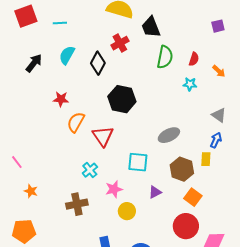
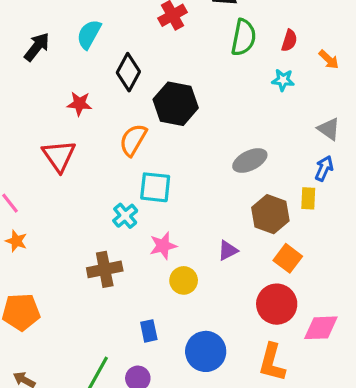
black diamond: (98, 63) -> (128, 72), moved
orange semicircle: (76, 122) -> (133, 140), moved
red triangle: (103, 136) -> (59, 156), moved
cyan square: (138, 162) -> (155, 187), moved
orange star: (31, 191) -> (16, 241), moved

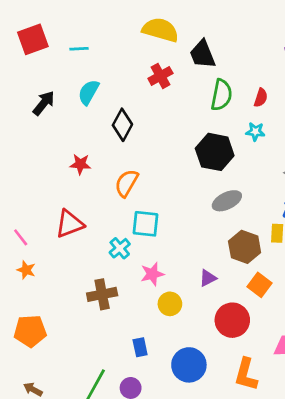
red star: (79, 104) -> (80, 164), moved
black hexagon: (176, 104) -> (215, 152), moved
red triangle: (59, 156) -> (70, 224), moved, turned 44
red circle: (277, 304) -> (232, 320), moved

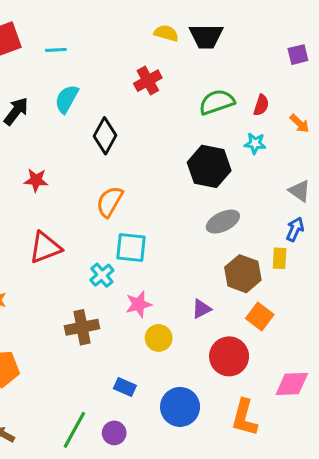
yellow semicircle: (160, 30) -> (166, 33), moved, size x0.6
black trapezoid: (202, 54) -> (206, 36), moved, turned -68
green semicircle: (221, 95) -> (217, 102), turned -120
red star: (80, 164) -> (36, 180), moved
blue rectangle: (140, 347) -> (125, 387), turned -54

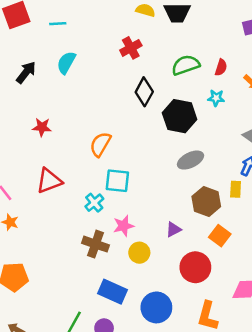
black diamond: (105, 136) -> (144, 92), moved
brown cross: (82, 327) -> (95, 244), moved, turned 30
blue rectangle: (125, 387) -> (113, 292), size x1.6

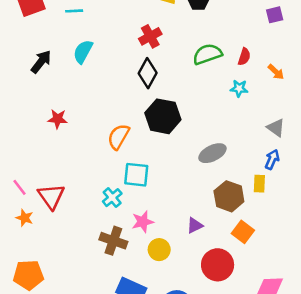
black diamond: (144, 92) -> (148, 73), moved
black hexagon: (180, 116) -> (163, 116), moved
red triangle: (49, 181) -> (51, 196), moved, turned -44

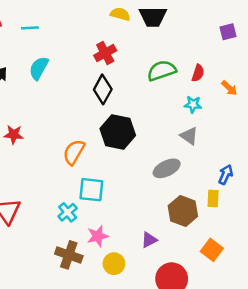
gray triangle: (276, 128) -> (189, 136), moved
orange square: (243, 232) -> (212, 250), moved

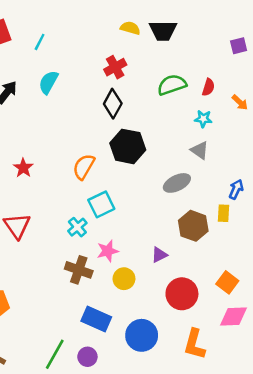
cyan line: (30, 28) -> (40, 42), turned -60
red star: (14, 135) -> (23, 168), moved, turned 30
cyan square: (91, 190) -> (101, 204), turned -32
orange square: (212, 250) -> (227, 282), moved

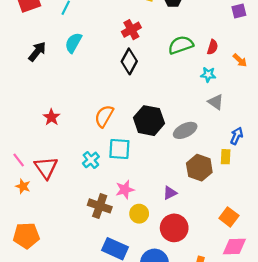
black hexagon: (128, 146) -> (149, 121), moved
gray triangle: (200, 150) -> (216, 102), moved
cyan square: (101, 204) -> (119, 149), turned 30
cyan cross: (77, 227) -> (91, 160), moved
red circle: (182, 294) -> (174, 228), moved

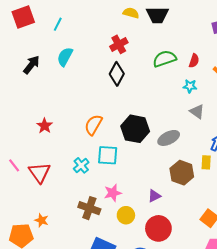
orange star: (23, 186) -> (42, 220), moved

